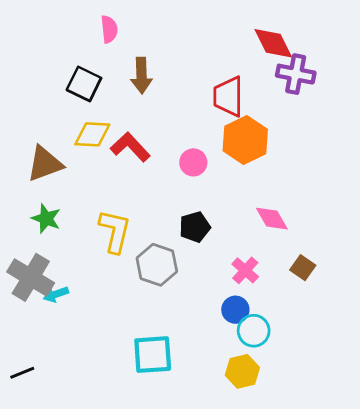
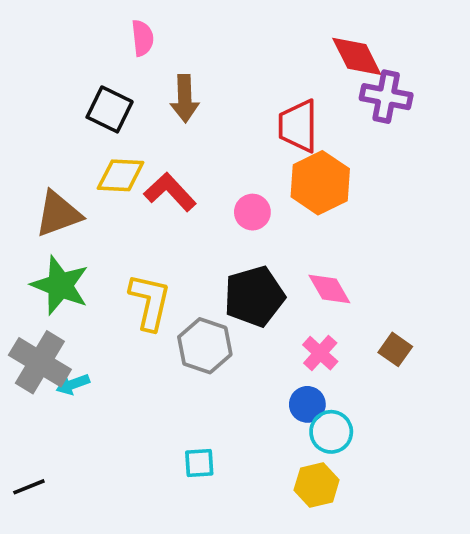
green star: (46, 219) -> (60, 285), size x1.5
pink diamond: (272, 219) -> (329, 289), moved
black pentagon: (195, 227) -> (254, 296), size x1.5
cyan square: (153, 355) -> (199, 463), size x0.6

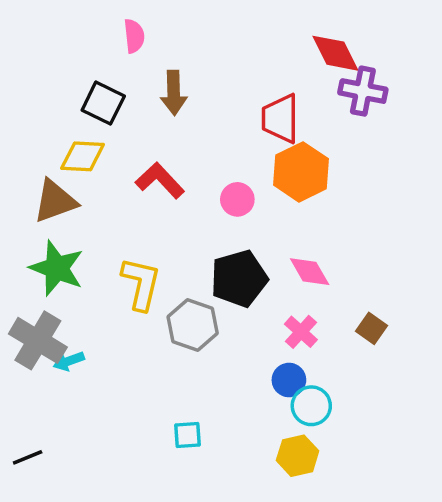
yellow diamond: (121, 175) -> (83, 156), moved

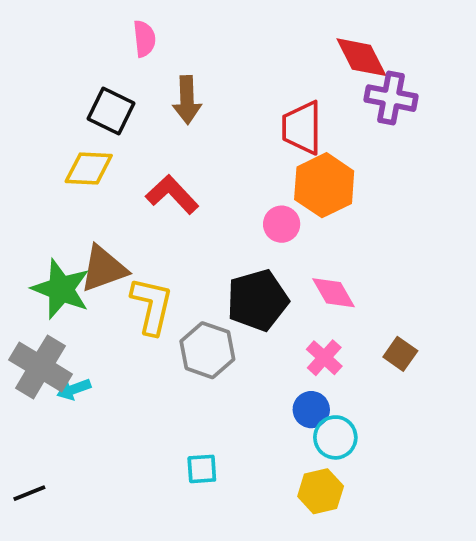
pink circle: (237, 199) -> (282, 224), moved
brown triangle: (55, 201) -> (104, 269), moved

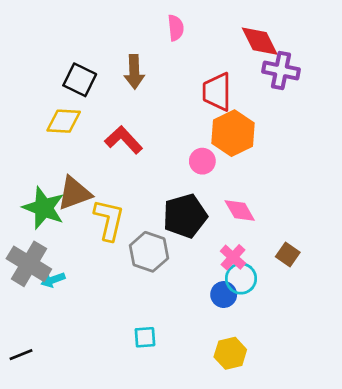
pink semicircle: (144, 39) -> (176, 28), moved
cyan circle: (335, 437) -> (241, 279), moved

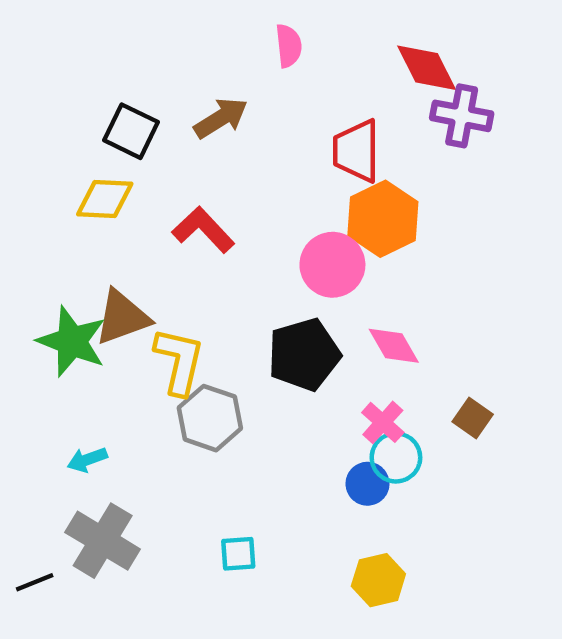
brown arrow: (134, 72) -> (221, 118), turned -120
pink circle: (202, 161) -> (332, 265), size x1.5
gray hexagon: (149, 252) -> (210, 418), moved
gray cross: (29, 264) -> (103, 541), moved

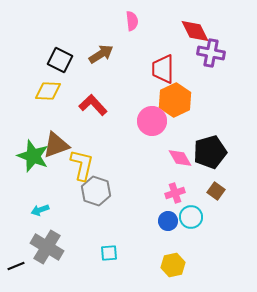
black pentagon: (304, 355) -> (210, 152), moved
pink cross: (383, 422) -> (175, 193), turned 30
cyan circle: (396, 457) -> (191, 217), moved

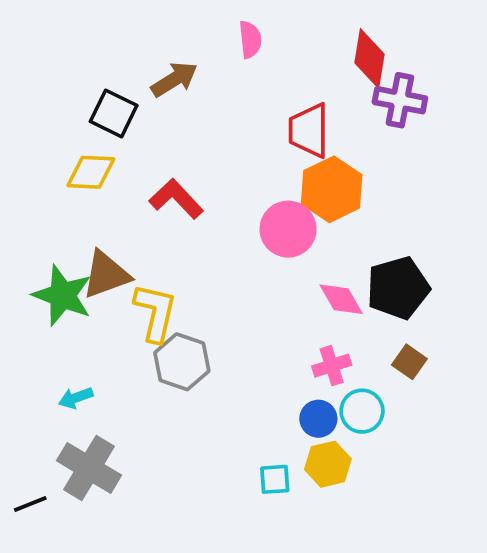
red diamond: (195, 31) -> (370, 58), turned 36
brown arrow: (101, 54) -> (174, 79), moved
cyan square: (109, 253) -> (275, 479), moved
yellow hexagon: (173, 265) -> (328, 464), moved

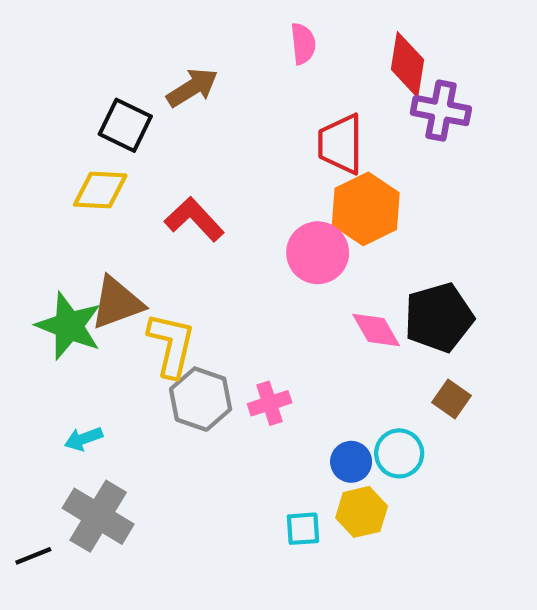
pink semicircle: (250, 40) -> (303, 44), moved
pink cross: (332, 366) -> (270, 403), moved

